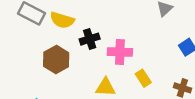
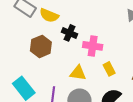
black cross: (90, 39) -> (69, 33), turned 35

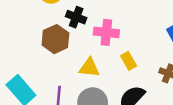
brown hexagon: (41, 46) -> (55, 39), moved

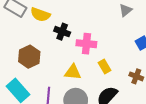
brown hexagon: (55, 39) -> (29, 57), moved

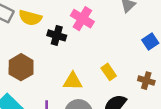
pink cross: (86, 44) -> (82, 19), moved, turned 30

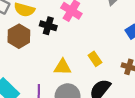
brown hexagon: (21, 67) -> (19, 36), moved

